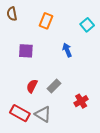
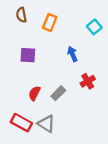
brown semicircle: (12, 14) -> (21, 15), moved
red cross: (81, 101) -> (88, 81), moved

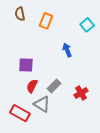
purple square: (28, 55) -> (26, 65), moved
red cross: (88, 81) -> (81, 93), moved
gray triangle: (46, 124) -> (42, 104), moved

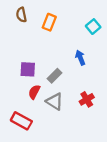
blue arrow: (67, 50) -> (80, 58), moved
gray rectangle: (54, 86) -> (55, 76), moved
gray triangle: (42, 104) -> (55, 102), moved

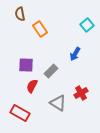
orange rectangle: (49, 22) -> (40, 29), moved, turned -56
blue arrow: (80, 58) -> (75, 54), turned -128
gray triangle: (55, 102) -> (58, 103), moved

